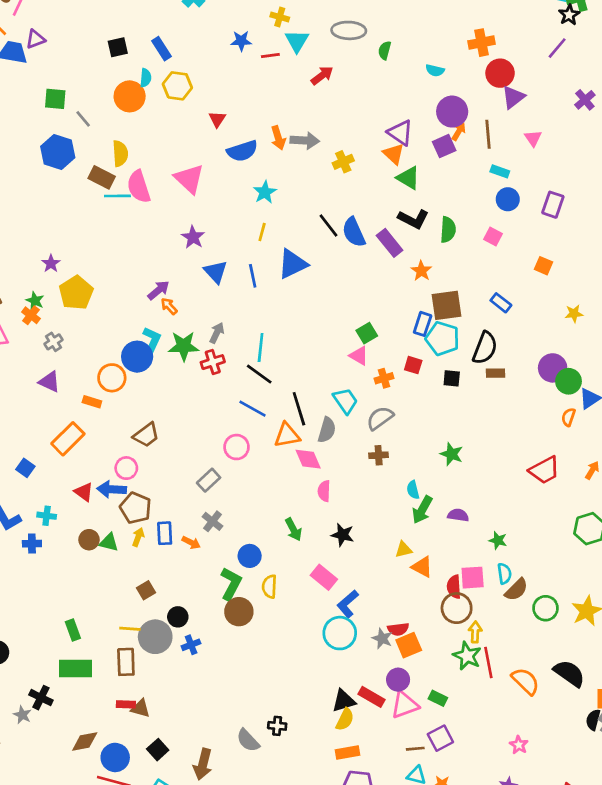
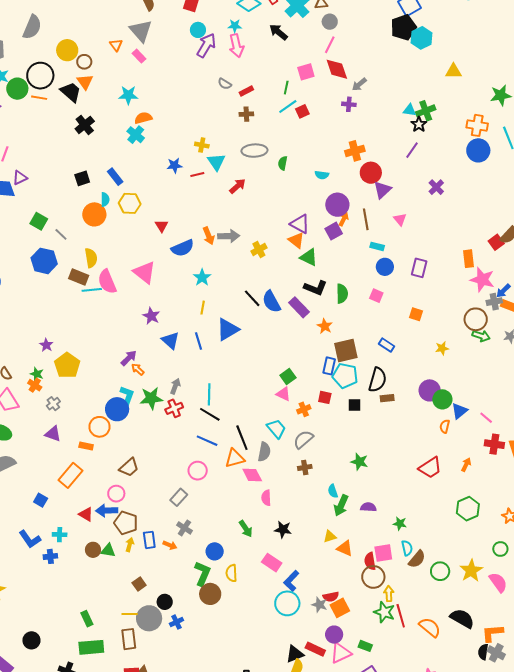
green square: (55, 99) -> (39, 221), turned 30

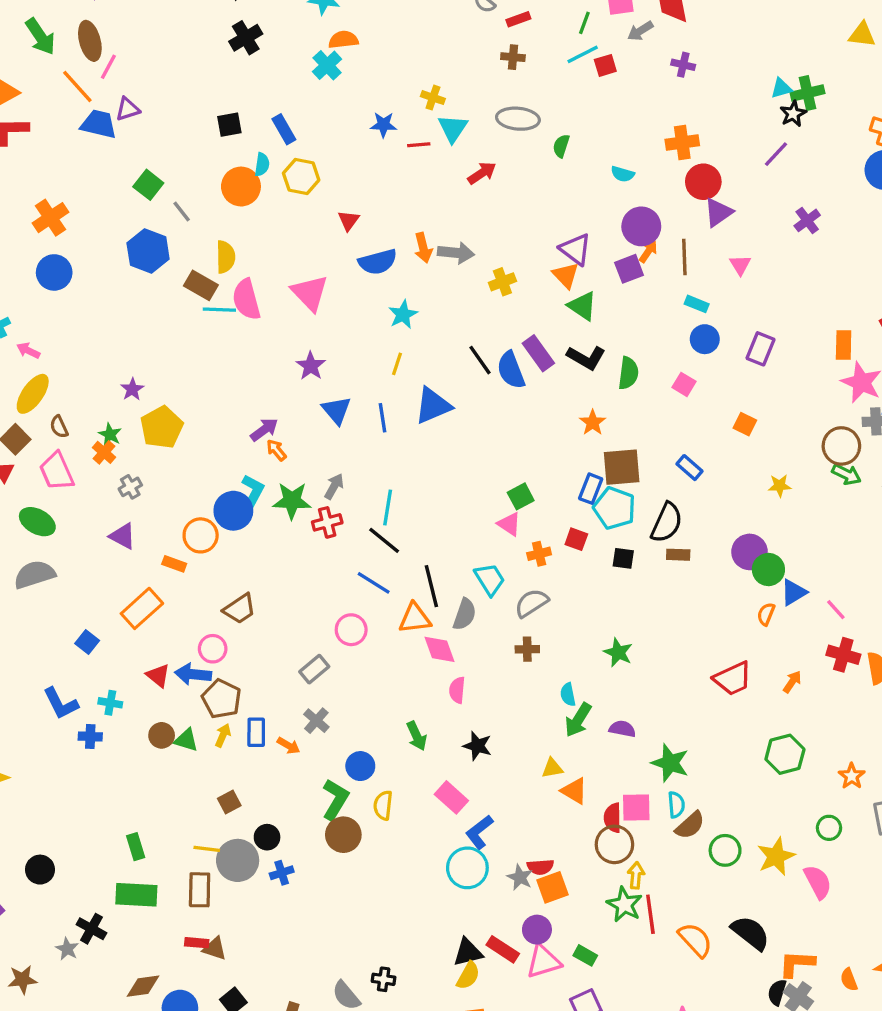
gray arrow: (359, 84) -> (640, 31), moved
cyan triangle: (410, 110) -> (781, 88), turned -32
purple rectangle: (299, 307) -> (538, 353), moved
green star: (400, 523) -> (670, 763), size x1.6

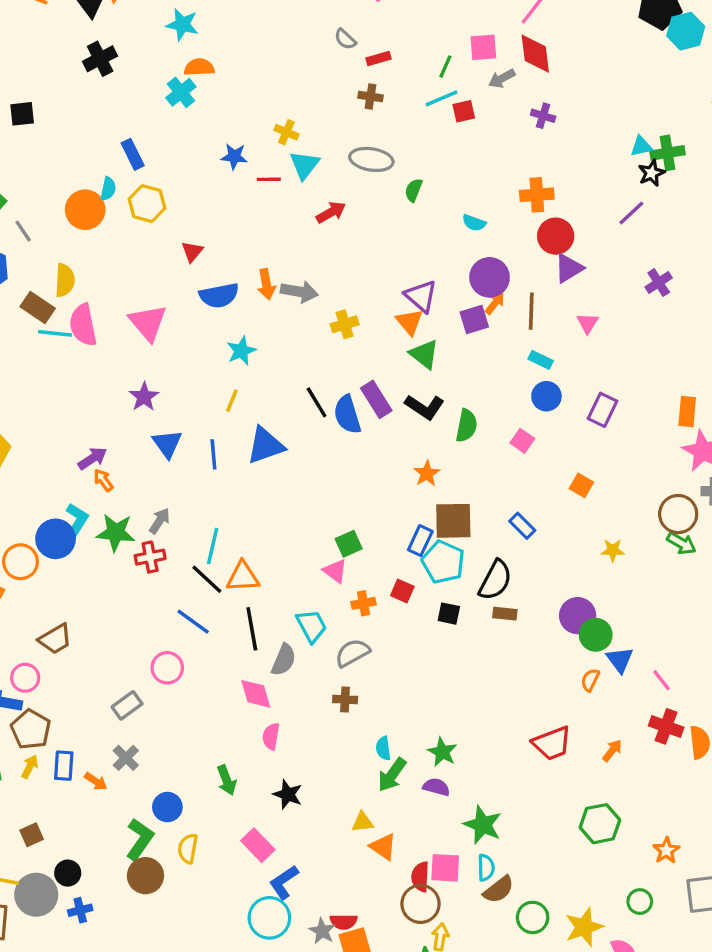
black square: (229, 125) -> (22, 114), moved
blue triangle: (794, 592) -> (620, 660), turned -40
orange triangle: (415, 618) -> (243, 577), moved
green star: (618, 652) -> (442, 752), moved

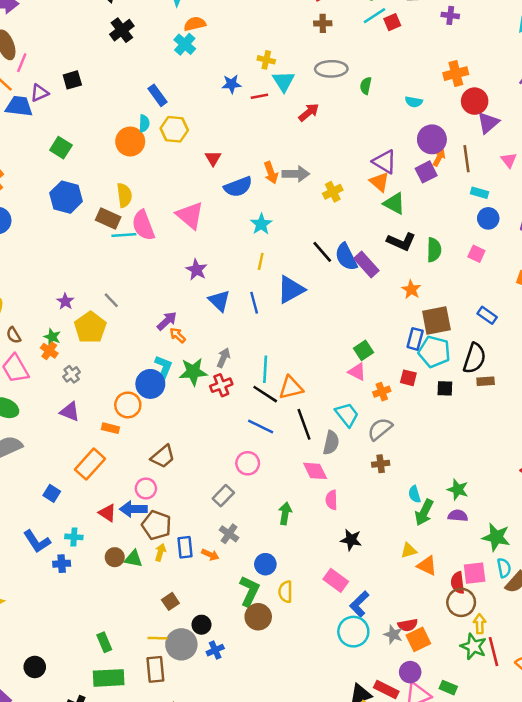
gray line: (23, 231) -> (111, 300), moved
purple rectangle: (376, 399) -> (366, 265), moved
green arrow: (227, 780) -> (285, 513), moved, turned -140

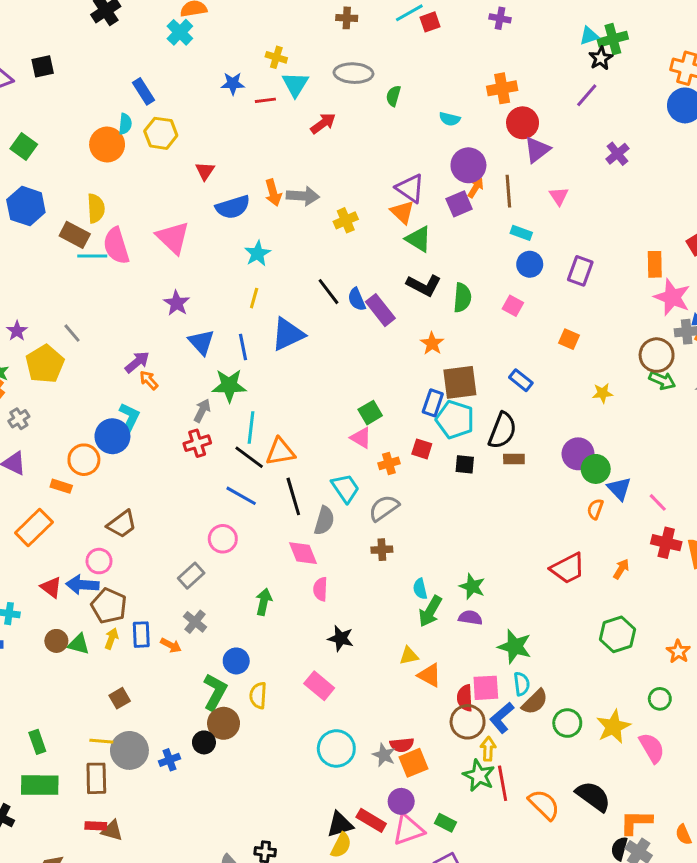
blue semicircle: (346, 257) -> (357, 299), size x0.7
green star: (193, 372) -> (229, 386), moved
blue L-shape: (359, 604) -> (502, 718), moved
black circle: (201, 625) -> (204, 742), moved

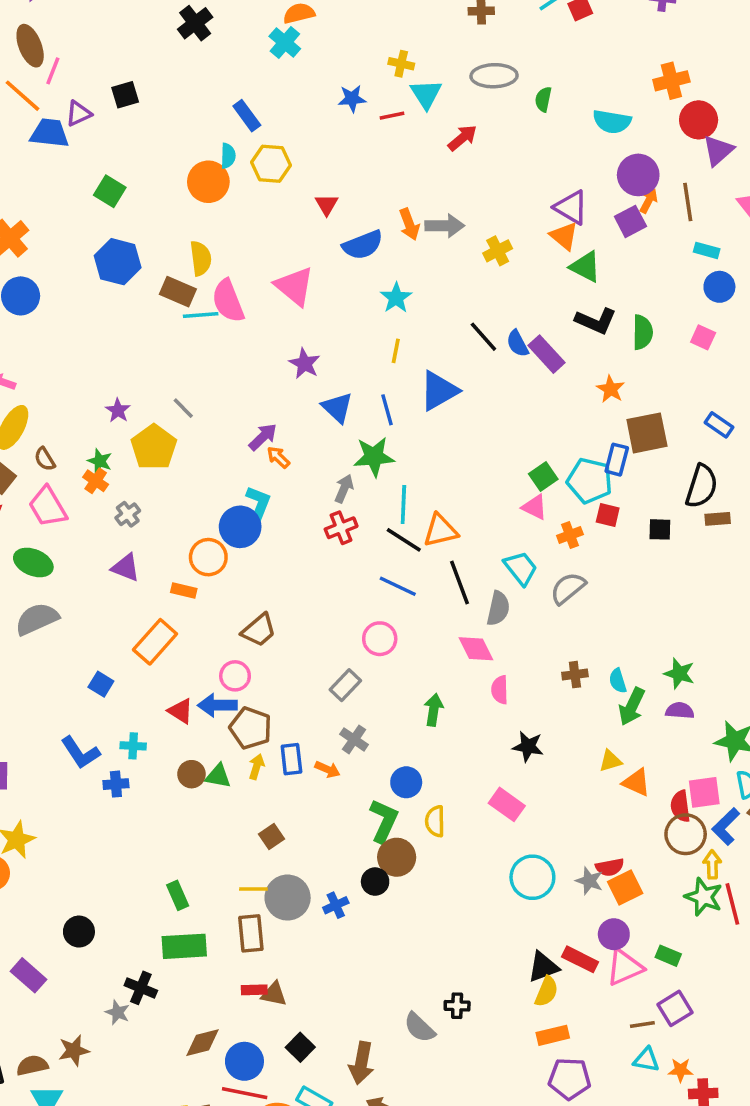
cyan semicircle: (450, 119) -> (612, 122), size x1.5
cyan pentagon: (455, 420) -> (590, 481), moved
brown cross: (382, 550) -> (575, 675), moved

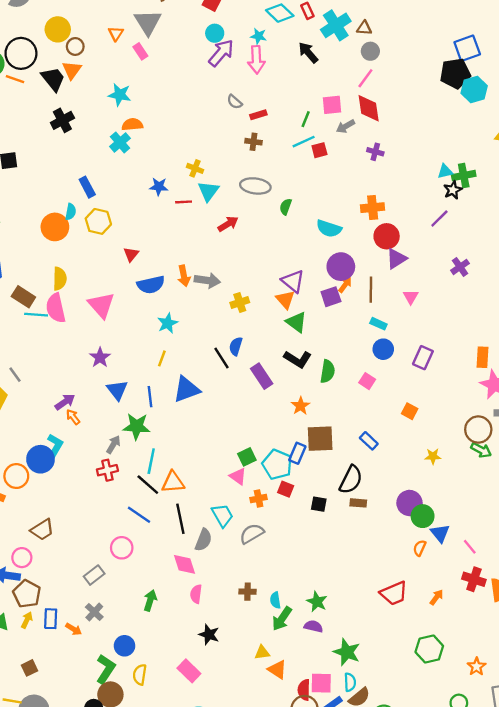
yellow semicircle: (201, 258) -> (60, 279), moved
blue semicircle: (517, 343) -> (236, 346), moved, turned 36

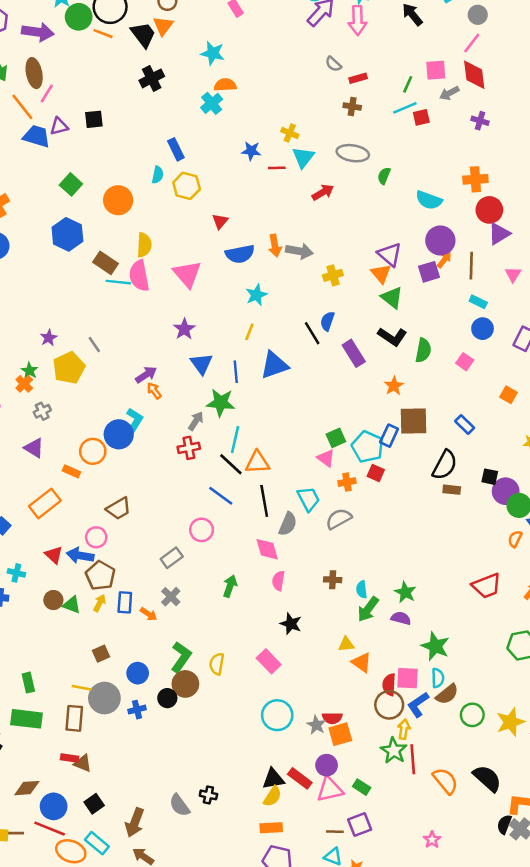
orange circle: (55, 227) -> (118, 200), moved
black square: (319, 504) -> (490, 477), moved
blue circle: (125, 646) -> (138, 673), moved

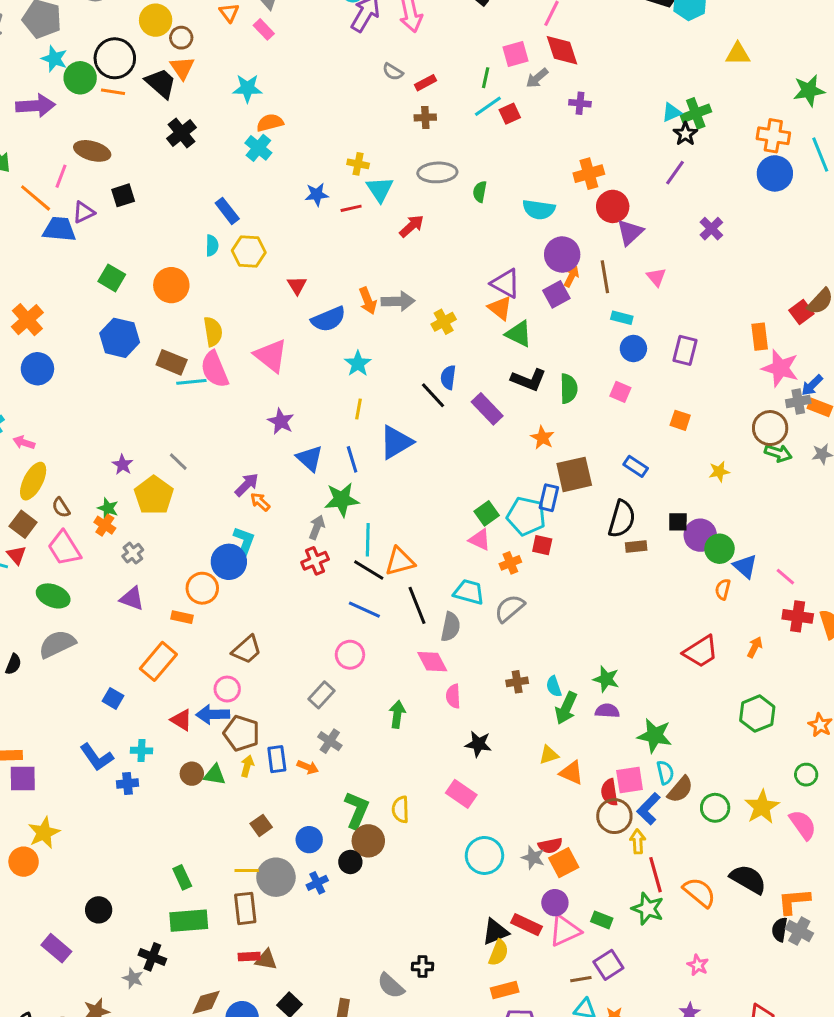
brown ellipse: (34, 73) -> (92, 151), moved, turned -52
cyan trapezoid: (308, 499) -> (469, 592), turned -35
green star: (394, 751) -> (648, 909), moved

